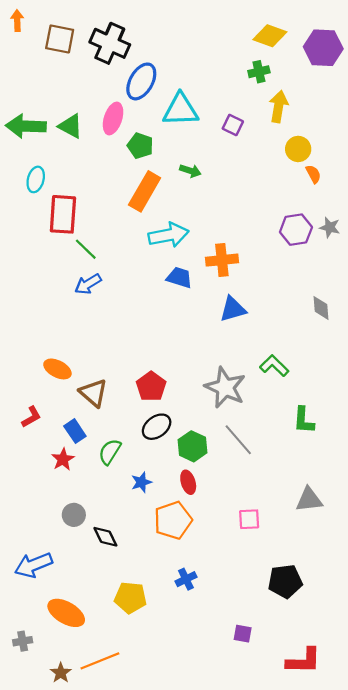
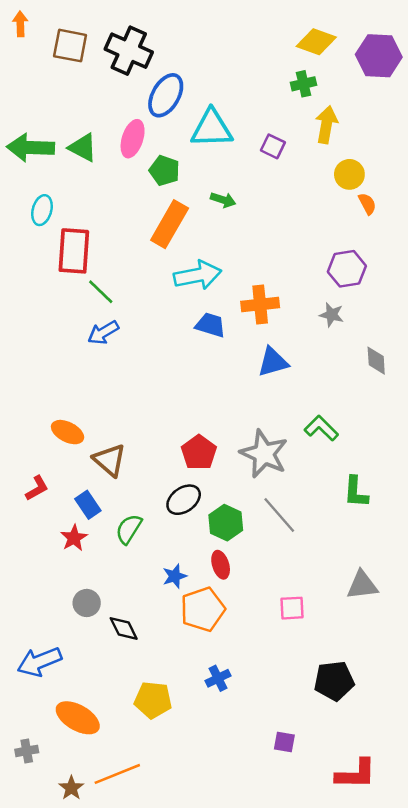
gray star: (330, 227) -> (332, 315), moved
red pentagon: (151, 386) -> (199, 452), moved
blue star: (141, 482) -> (175, 576), moved

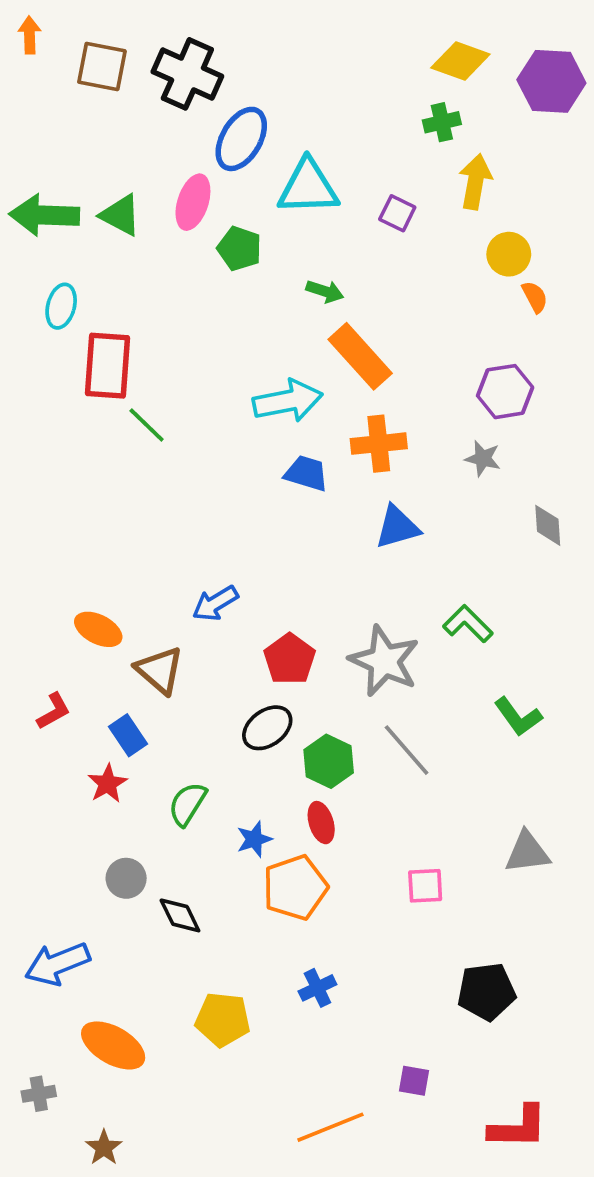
orange rectangle: (170, 224) -> (360, 356), moved, turned -72
blue arrow: (103, 333) -> (215, 603), moved
green L-shape: (356, 492) -> (518, 717), turned -40
green semicircle: (129, 529) -> (187, 804), moved
orange line: (117, 774) -> (330, 1127), moved

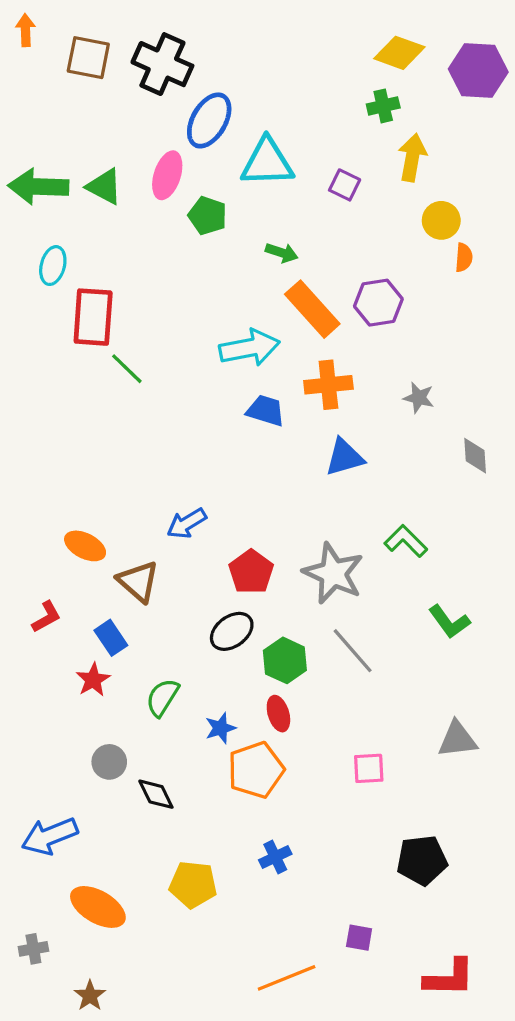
orange semicircle: (535, 297) -> (464, 257), turned 32
purple hexagon: (505, 392) -> (378, 303), moved

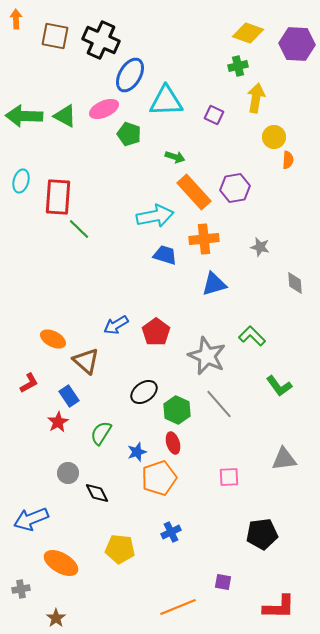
pink ellipse: (167, 175) -> (104, 109), turned 48
cyan ellipse: (53, 266) -> (21, 181), moved
red pentagon: (251, 572) -> (156, 332), moved

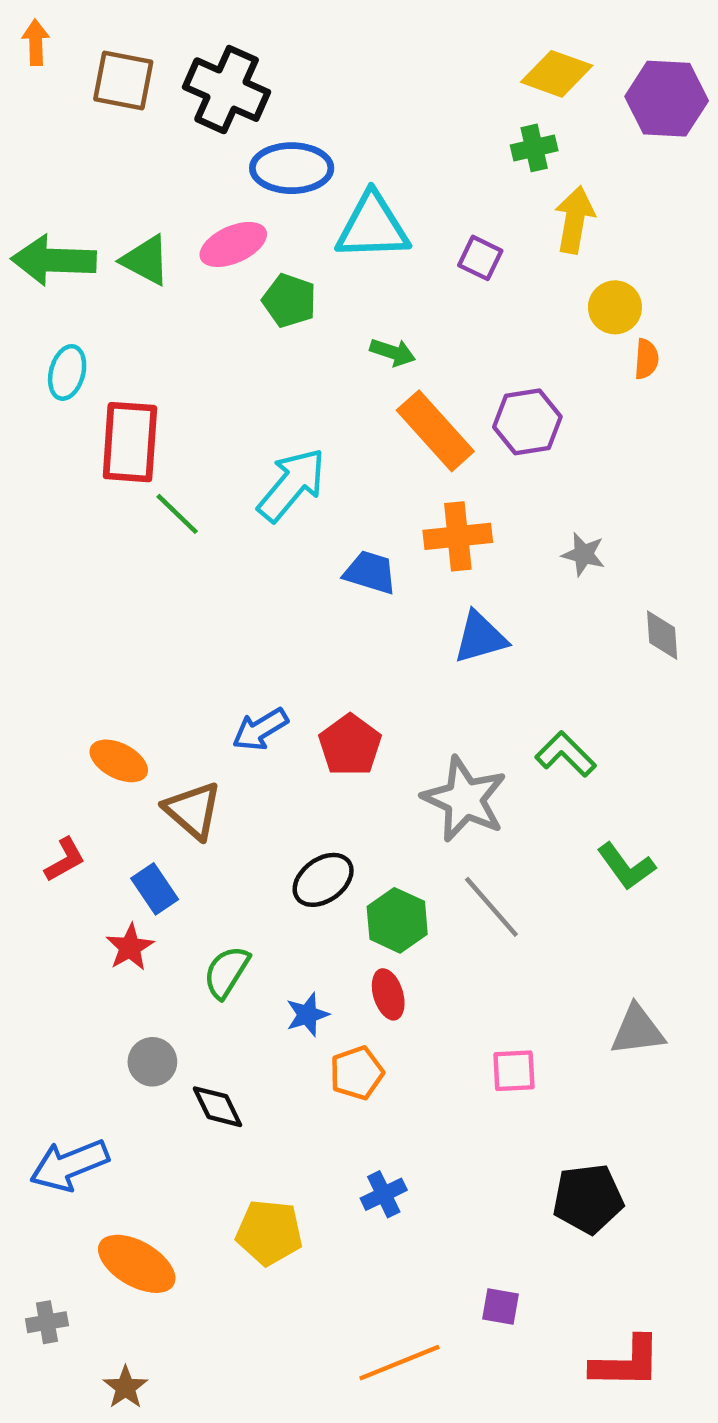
blue ellipse: (130, 75) -> (292, 168), turned 60
cyan ellipse: (21, 181) -> (67, 372), moved
cyan arrow: (155, 216) -> (292, 485), moved, turned -39
orange pentagon: (159, 478) -> (357, 1073), size x0.7

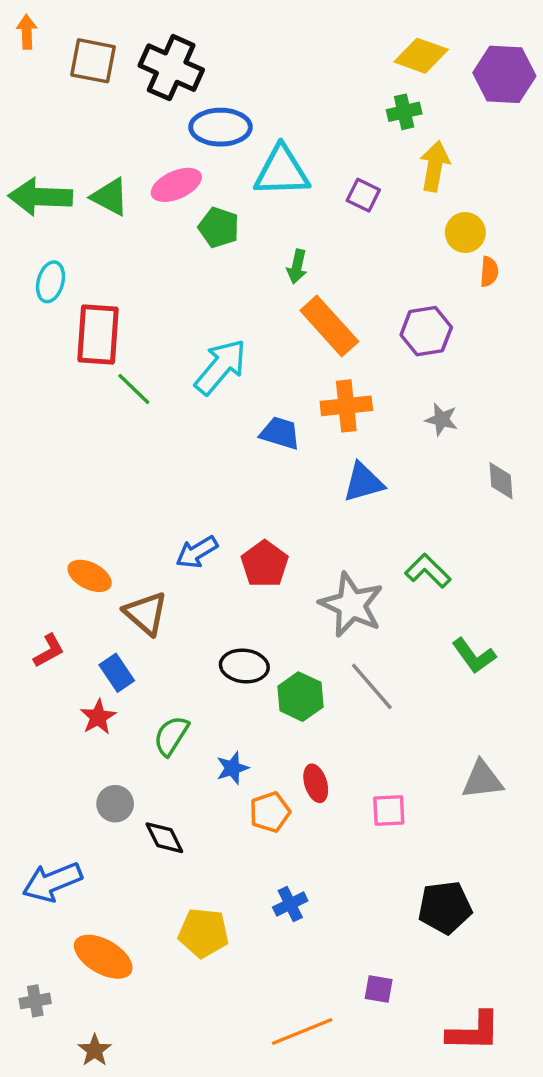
green arrow: (393, 352) -> (297, 266), turned 84
purple hexagon: (527, 422) -> (426, 331), moved
black ellipse: (323, 880) -> (244, 666), turned 42
red ellipse: (388, 994) -> (316, 783), moved

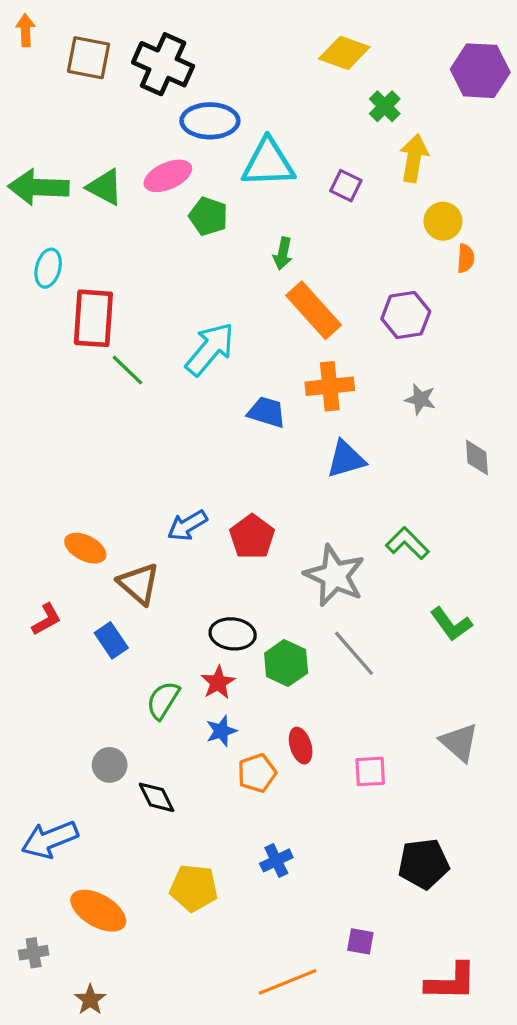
yellow diamond: (421, 56) -> (344, 53), moved
green cross: (404, 112) -> (385, 106), turned -32
red star: (98, 717) -> (218, 682), moved
gray triangle: (482, 780) -> (459, 742), turned 48

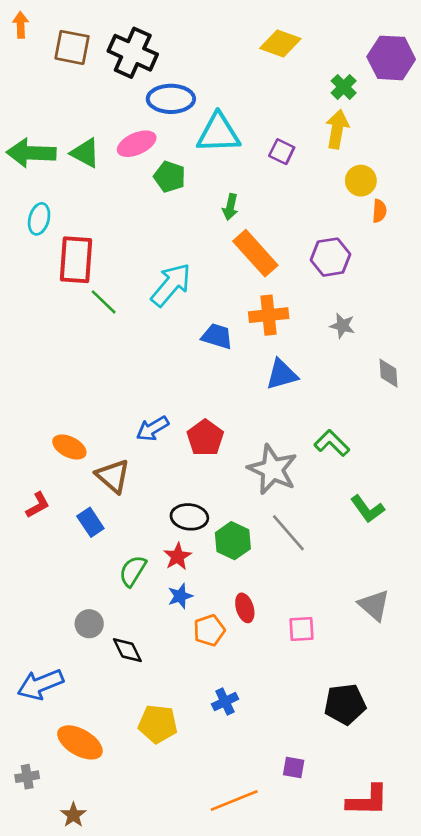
green cross: (385, 106) -> (344, 87), moved

